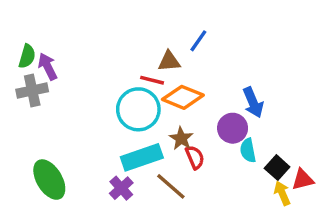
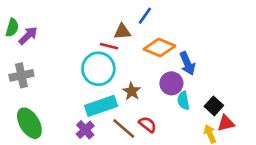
purple arrow: (48, 67) -> (28, 36), turned 72
gray cross: (32, 90) -> (21, 75), moved
orange diamond: (183, 97) -> (159, 48), moved
red semicircle: (195, 157) -> (148, 124), moved, turned -30
black square: (277, 168) -> (214, 106), moved

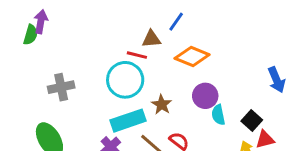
purple arrow: (28, 36) -> (41, 22), moved, turned -36
blue arrow: (187, 63) -> (277, 80), moved
gray cross: (21, 75) -> (61, 87), moved

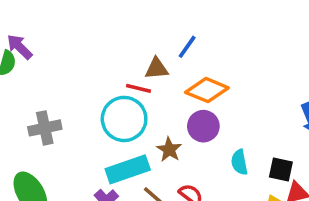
purple arrow: (41, 22) -> (20, 47), turned -55
purple circle: (205, 96) -> (203, 126), moved
black square: (252, 121) -> (281, 169), turned -30

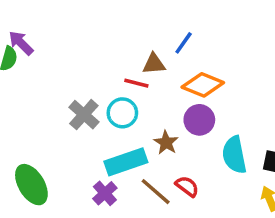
cyan circle: (124, 119) -> (122, 113), size x0.7
gray cross: (45, 128) -> (84, 115), moved, turned -36
cyan semicircle: (239, 162) -> (234, 155), size x1.5

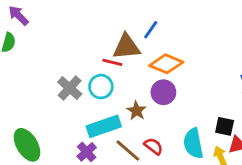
purple arrow: (21, 43) -> (18, 16), moved
brown triangle: (154, 64) -> (126, 47), size x1.5
cyan semicircle: (234, 155) -> (193, 143), moved

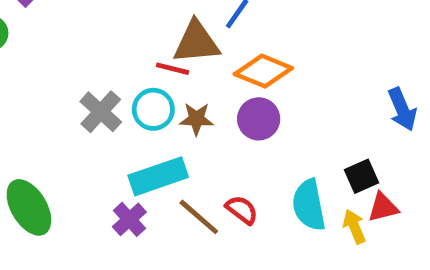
brown star: (136, 111) -> (196, 119), moved, turned -30
black square: (225, 126) -> (361, 176), turned -36

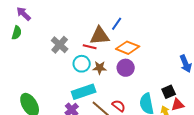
gray cross: (101, 112) -> (60, 45), moved

